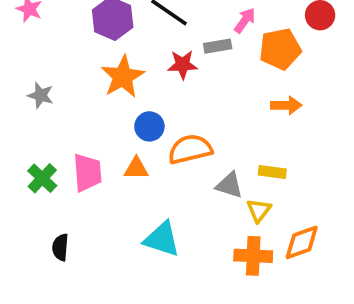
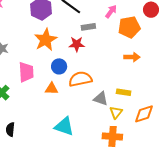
gray rectangle: (218, 46) -> (88, 27), moved
red star: (183, 65) -> (77, 44), moved
pink trapezoid: (87, 173) -> (26, 72), moved
orange diamond: (302, 242) -> (144, 114), moved

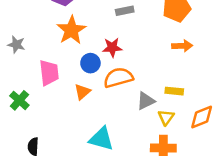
red star: (77, 44) -> (112, 47), moved
orange triangle: (51, 89) -> (82, 92), turned -40
gray triangle: (101, 99) -> (146, 101), turned -42

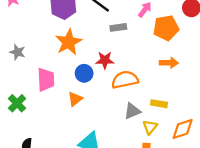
orange semicircle: (118, 78) -> (125, 80), moved

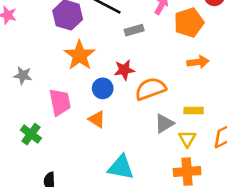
orange triangle: (75, 99) -> (97, 119), turned -42

